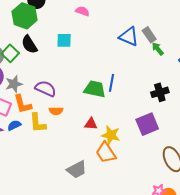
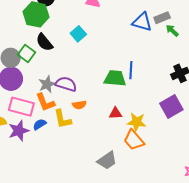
gray rectangle: (149, 35) -> (162, 18), turned -70
cyan square: (64, 40) -> (78, 34), turned -35
gray star: (14, 84) -> (47, 84), moved

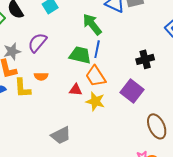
green arrow: (172, 31) -> (92, 24), moved, size x1.6
purple semicircle: (66, 84) -> (37, 43), moved, turned -75
purple square: (171, 107) -> (132, 91), turned -30
orange trapezoid: (134, 140) -> (96, 76), moved

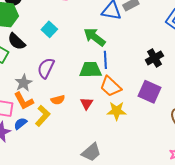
yellow L-shape: (22, 88) -> (43, 116), turned -120
red triangle: (76, 90) -> (86, 103), moved, turned -48

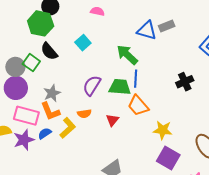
purple semicircle: (46, 68) -> (92, 85), moved
purple square: (150, 92) -> (168, 158), moved
yellow star: (117, 111) -> (163, 130), moved

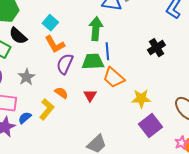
green arrow: (127, 55) -> (96, 29), turned 60
orange L-shape: (50, 111) -> (55, 44), moved
orange semicircle: (84, 114) -> (61, 93), turned -128
purple square: (168, 158) -> (150, 125), turned 30

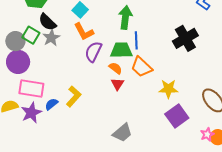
black cross: (156, 48) -> (185, 38), size x1.4
gray star: (26, 77) -> (51, 38), moved
orange semicircle: (61, 93) -> (115, 68), moved

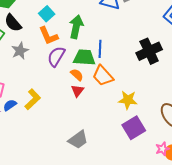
green arrow: (125, 17) -> (76, 27), moved
gray star: (51, 38) -> (20, 51), moved

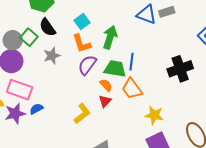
yellow L-shape: (33, 99) -> (82, 114), moved

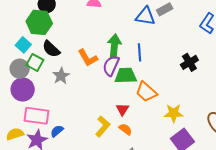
cyan square: (82, 21) -> (23, 45), moved
blue line: (132, 62) -> (140, 52), moved
purple semicircle: (87, 65) -> (111, 66), moved
black cross: (180, 69) -> (189, 62), size x0.7
orange semicircle: (106, 85) -> (125, 129), moved

